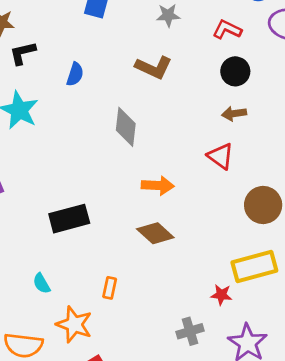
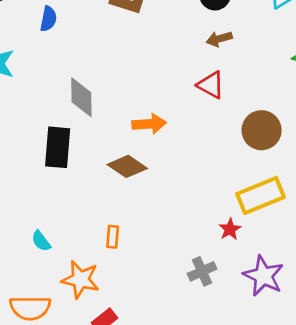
gray diamond: (126, 127) -> (81, 97), moved
black rectangle: (69, 219) -> (58, 147), moved, turned -63
brown diamond: (155, 233) -> (127, 166), moved
red star: (221, 295) -> (230, 229), turned -30

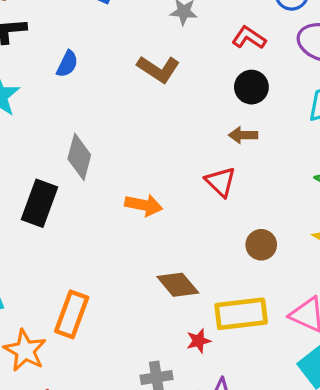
brown circle: (262, 130) -> (261, 245), size x0.7
brown diamond: (127, 166) -> (178, 285), moved
orange rectangle: (113, 237) -> (72, 314), size x1.8

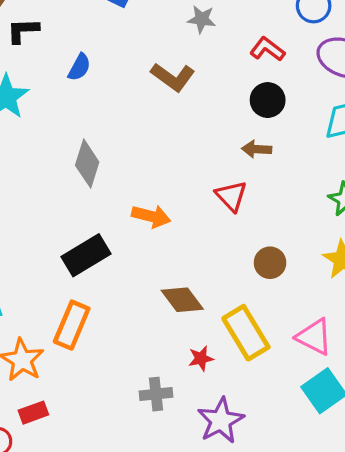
black rectangle: (39, 203) -> (86, 255), moved, turned 36
yellow rectangle: (241, 314) -> (246, 333), turned 63

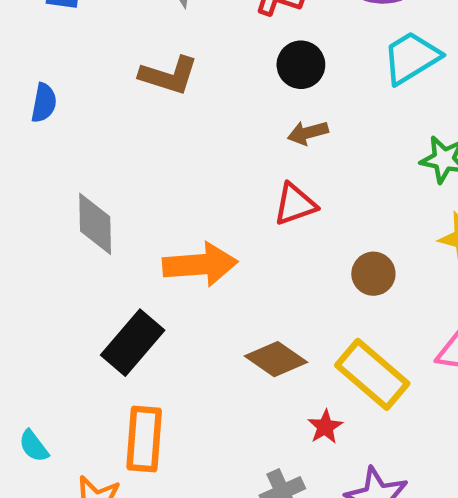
red triangle: (231, 196) -> (295, 204), turned -48
orange arrow: (151, 216) -> (200, 264), size x1.4

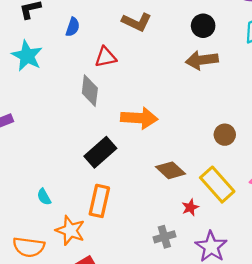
brown arrow: (308, 133) -> (202, 60), size x1.6
red triangle: (295, 204) -> (106, 57), moved

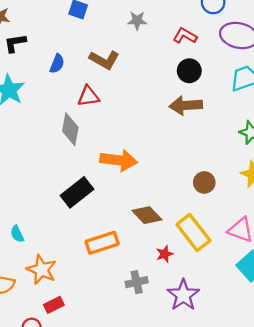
brown L-shape: (137, 22) -> (104, 60), moved
orange rectangle: (99, 201) -> (102, 243), moved, turned 56

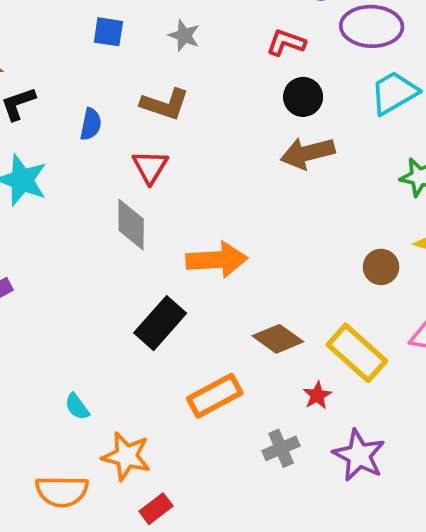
gray star: (137, 21) -> (184, 35), moved, turned 30
red triangle: (88, 96) -> (150, 167), turned -40
brown circle: (204, 182) -> (381, 267), moved

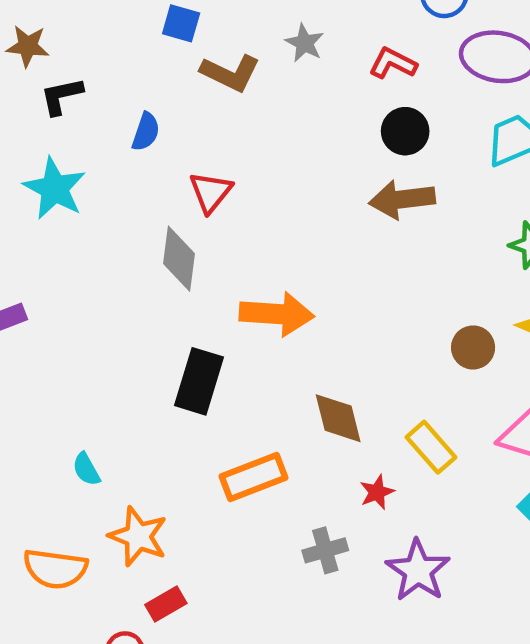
gray star: (184, 35) -> (305, 43), moved
brown L-shape: (165, 104) -> (230, 73), moved
black rectangle: (160, 323) -> (199, 381), turned -32
brown diamond: (278, 339) -> (338, 418), turned 33
yellow rectangle: (357, 353) -> (431, 447), size x0.7

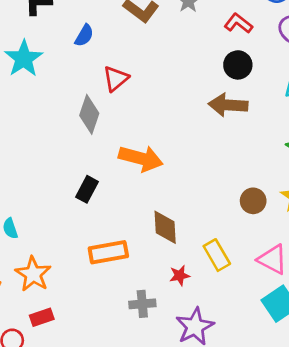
black rectangle: (199, 381) -> (87, 189), size x0.7

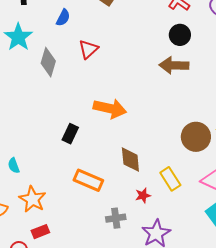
gray diamond: (89, 114) -> (48, 62), moved
brown circle: (253, 201) -> (196, 137), size x1.5
orange rectangle: (108, 252) -> (88, 180), turned 36

